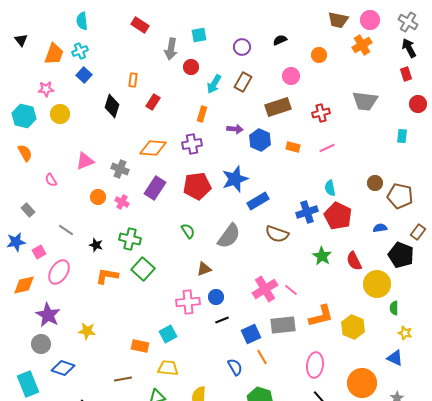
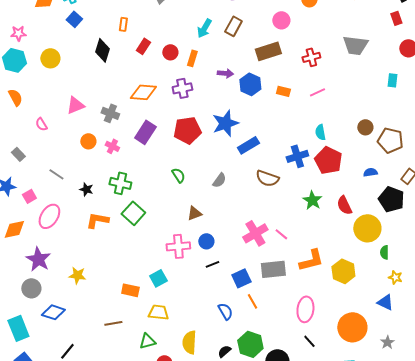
red circle: (191, 67) -> (170, 52), moved
pink star: (46, 89) -> (18, 33), moved
gray semicircle: (229, 236) -> (219, 180), size x0.6

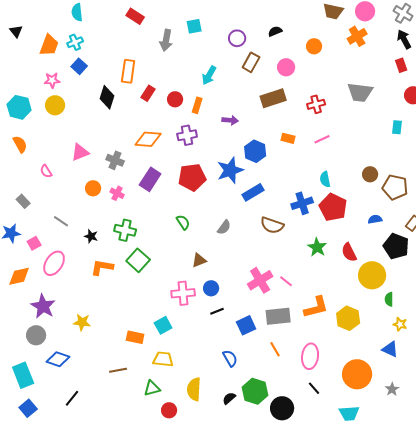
orange rectangle: (123, 24) -> (128, 71), size x1.6
brown rectangle: (233, 26) -> (251, 62), moved
pink star: (18, 33) -> (52, 80), moved
blue hexagon: (250, 84) -> (255, 151), moved
orange line: (252, 301) -> (275, 349), moved

